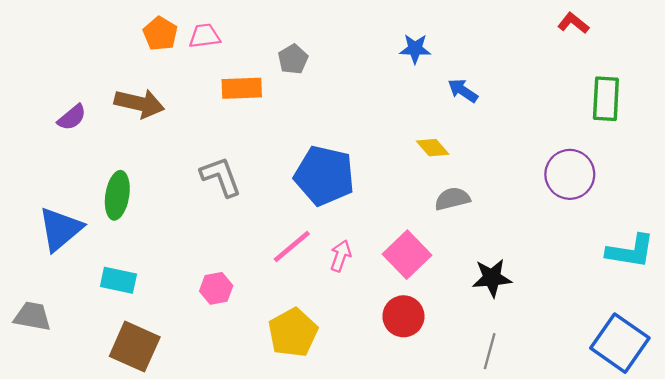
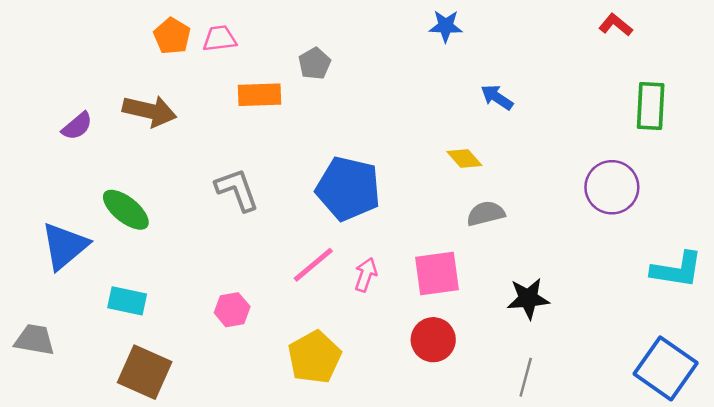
blue star: (415, 49) -> (446, 26), moved
green ellipse: (117, 195) -> (126, 210), turned -60
pink square: (407, 255) -> (437, 273), turned 36

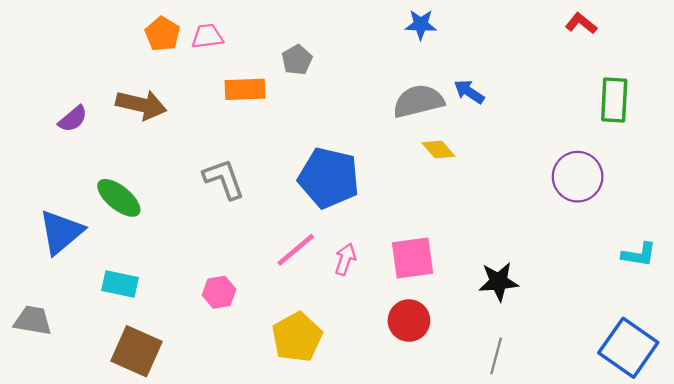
gray semicircle: (486, 213) -> (418, 101), moved, size x1.4
cyan L-shape: (677, 270) -> (639, 254), size x0.7

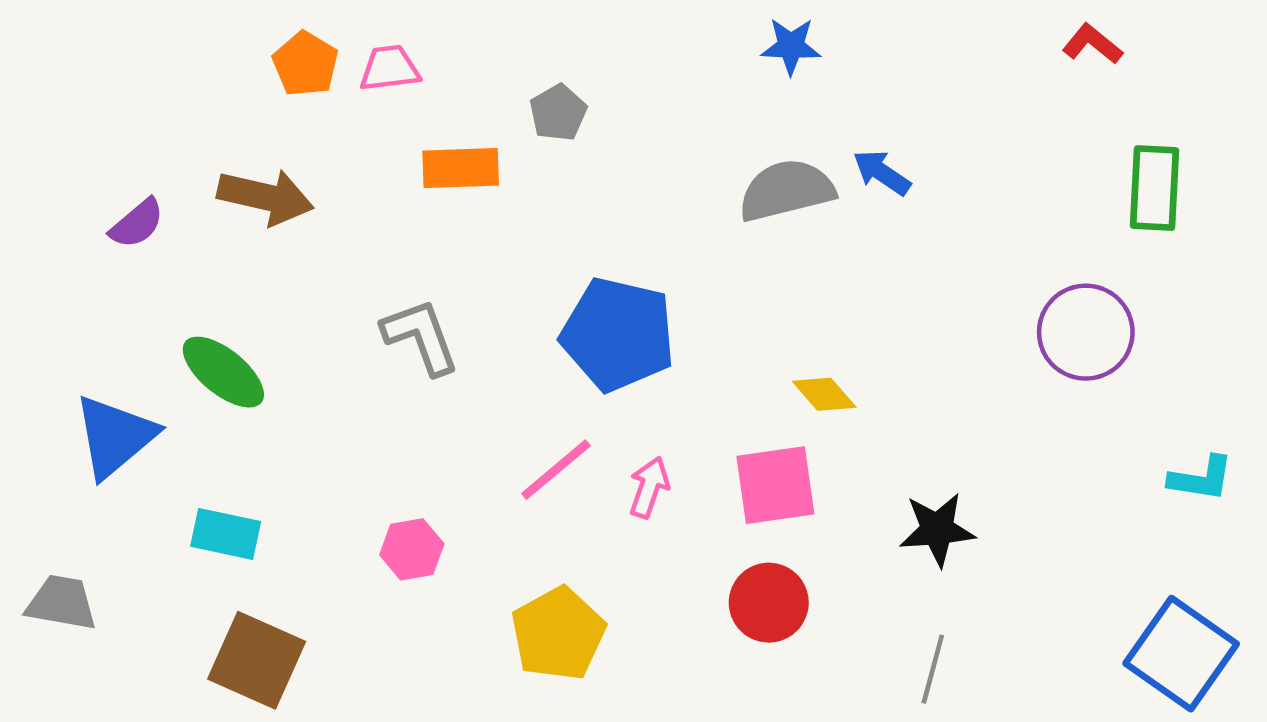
yellow diamond: (438, 150) -> (824, 394), moved

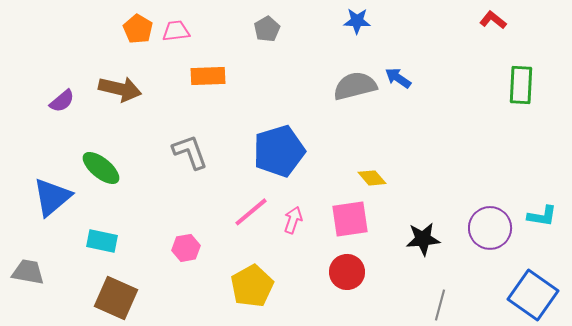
gray pentagon: (558, 113) -> (267, 29), moved
purple circle: (1086, 332) -> (490, 228), moved
blue pentagon: (618, 334) -> (279, 151), turned -30
gray line: (933, 669) -> (440, 305), moved

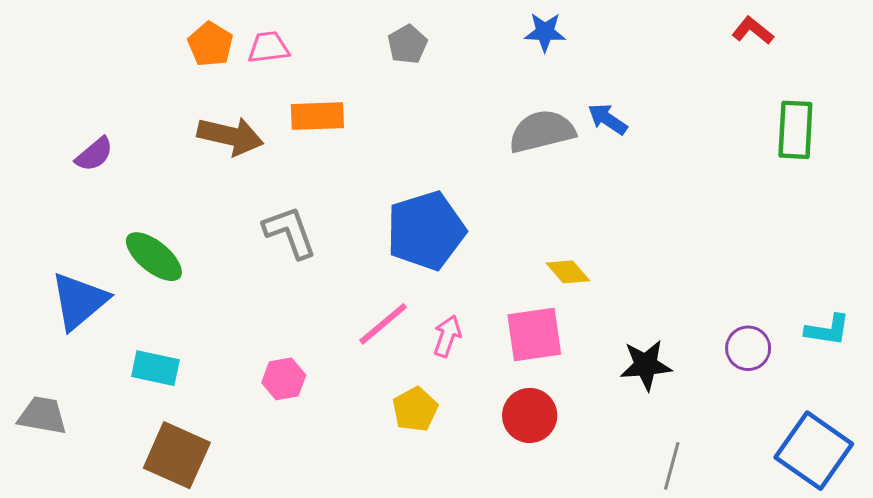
brown arrow: (120, 89) -> (230, 136), moved
purple circle: (490, 228) -> (748, 348), size x0.7
yellow pentagon: (252, 286) -> (415, 409), moved, size x0.7

